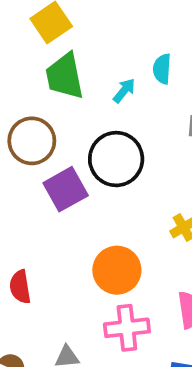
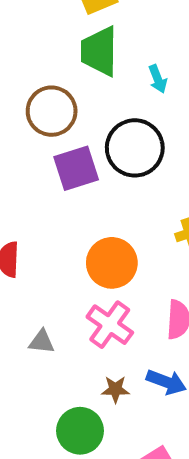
cyan arrow: (124, 91) -> (158, 79), turned 108
pink cross: (127, 328) -> (110, 325), turned 30

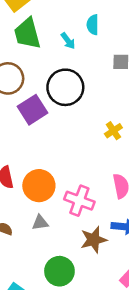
orange circle: (112, 263) -> (39, 186), moved
brown star: (115, 389) -> (94, 240), size x1.5
green circle: (80, 431) -> (59, 271), moved

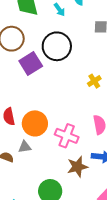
gray triangle: (40, 223) -> (25, 147), moved

